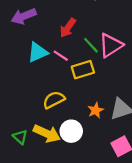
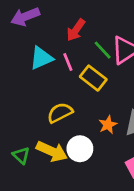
pink line: (61, 56) -> (68, 62), turned 35
yellow rectangle: (83, 70) -> (93, 78), turned 55

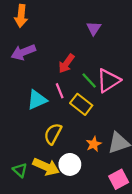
cyan triangle: (41, 58) -> (37, 100), moved
yellow semicircle: (60, 113) -> (53, 134), turned -35

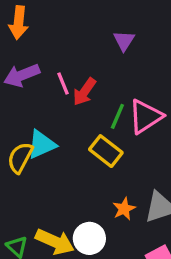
green line: (89, 81) -> (117, 116), turned 66
pink line: (60, 91) -> (63, 84), moved
yellow semicircle: (53, 134) -> (20, 158), moved

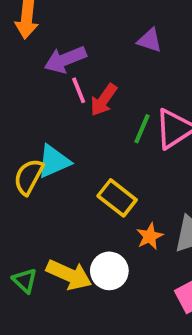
purple triangle: (124, 41) -> (150, 40), turned -45
purple arrow: (22, 75) -> (65, 60), moved
yellow rectangle: (106, 151) -> (117, 198), moved

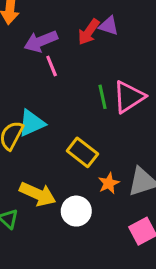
red arrow: (104, 100) -> (89, 32), moved
green line: (142, 129) -> (103, 97), turned -35
yellow arrow: (69, 275) -> (38, 194), moved

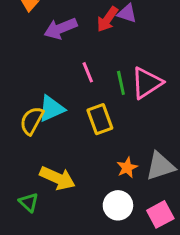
pink line: (52, 66) -> (88, 72), moved
yellow rectangle: (82, 152) -> (100, 119), moved, turned 32
white circle: (76, 211) -> (118, 205), moved

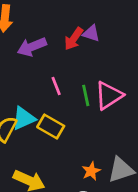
yellow rectangle: (100, 119) -> (51, 127), moved, turned -40

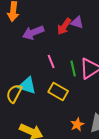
cyan triangle: (24, 118) -> (27, 86), turned 42
yellow rectangle: (51, 127) -> (58, 92), moved

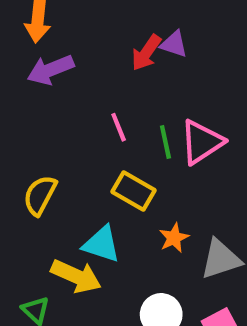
purple arrow: (33, 33) -> (51, 70), moved
cyan triangle: (27, 86) -> (102, 244), moved
orange star: (77, 125) -> (174, 238), moved

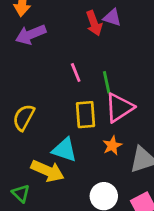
red arrow: (146, 53) -> (94, 23), turned -55
pink triangle: (202, 142) -> (119, 108), moved
yellow rectangle: (134, 191) -> (86, 115), turned 56

